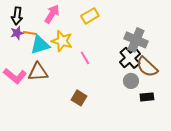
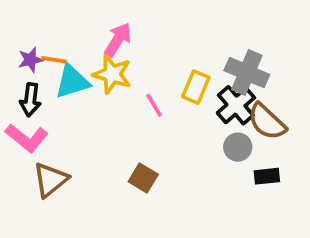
pink arrow: (52, 14) -> (118, 40), moved
black arrow: (17, 16) -> (30, 100), moved
yellow rectangle: (90, 16) -> (196, 87), moved, turned -36
brown triangle: (38, 72) -> (50, 180), moved, turned -35

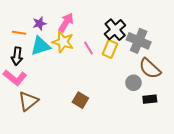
purple star: (30, 60) -> (39, 24), moved
orange line: (54, 60) -> (19, 33), moved
pink line: (154, 105) -> (89, 48), moved
black cross: (236, 105) -> (115, 30), moved

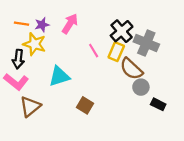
orange line: (19, 33) -> (22, 24), moved
yellow star: (63, 42) -> (34, 44), moved
cyan triangle: (40, 46) -> (59, 76), moved
brown semicircle: (150, 68) -> (131, 69), moved
black rectangle: (150, 99) -> (158, 104), turned 32

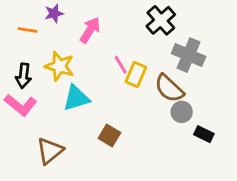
purple star: (42, 25) -> (54, 13), moved
black cross: (122, 31) -> (161, 20), moved
yellow star: (34, 44) -> (60, 66), moved
yellow rectangle: (116, 52) -> (136, 74), moved
brown triangle: (30, 106) -> (50, 151), moved

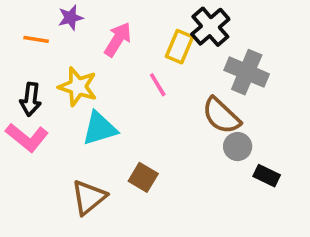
yellow rectangle: (136, 74) -> (179, 47), moved
brown triangle: (50, 151) -> (89, 197), moved

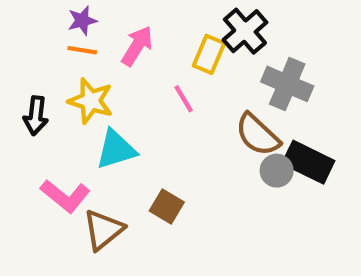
orange line: (36, 39) -> (82, 50), moved
pink L-shape: (27, 137) -> (65, 196), moved
black rectangle: (267, 176) -> (308, 162), moved, size x1.6

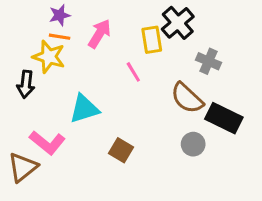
yellow rectangle: (209, 54) -> (152, 40), turned -32
gray cross: (287, 84) -> (208, 61), size x0.7
yellow star: (91, 101) -> (49, 57), moved
gray circle: (277, 171) -> (193, 144), moved
brown triangle: (103, 230) -> (23, 167), moved

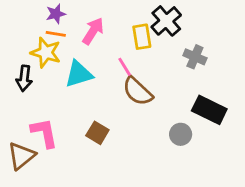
brown semicircle: (187, 98) -> (138, 91), moved
cyan triangle: (84, 109) -> (79, 74), moved
pink L-shape: (47, 143) -> (44, 133), turned -140
brown square: (121, 150) -> (97, 133), moved

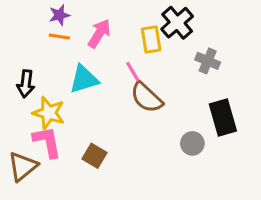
yellow star: (46, 53) -> (49, 113), moved
black rectangle: (209, 110) -> (223, 117), turned 48
brown square: (97, 133) -> (95, 156), moved

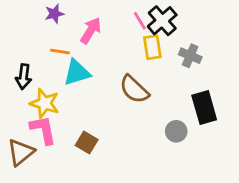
orange line: (59, 36) -> (60, 51), moved
yellow rectangle: (151, 40) -> (152, 47), moved
pink line: (133, 72) -> (140, 21), moved

